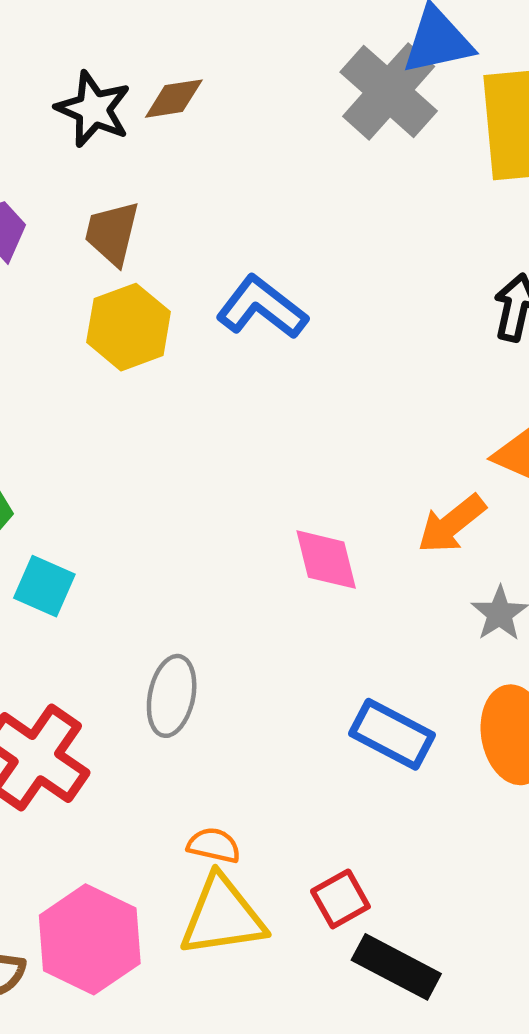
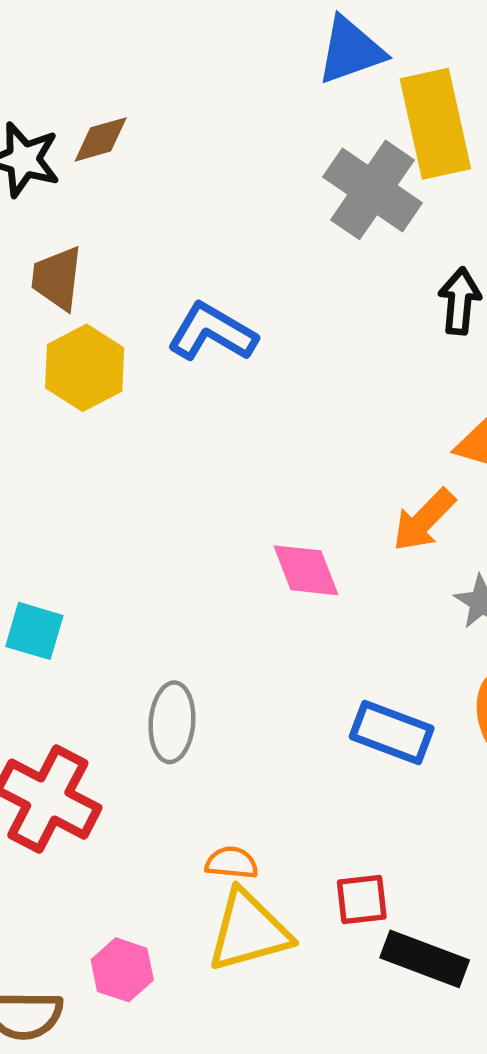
gray cross: (389, 91) -> (373, 190), moved
red square: (340, 899) -> (362, 899), turned 30
pink hexagon: (90, 939) -> (122, 970), size x0.6

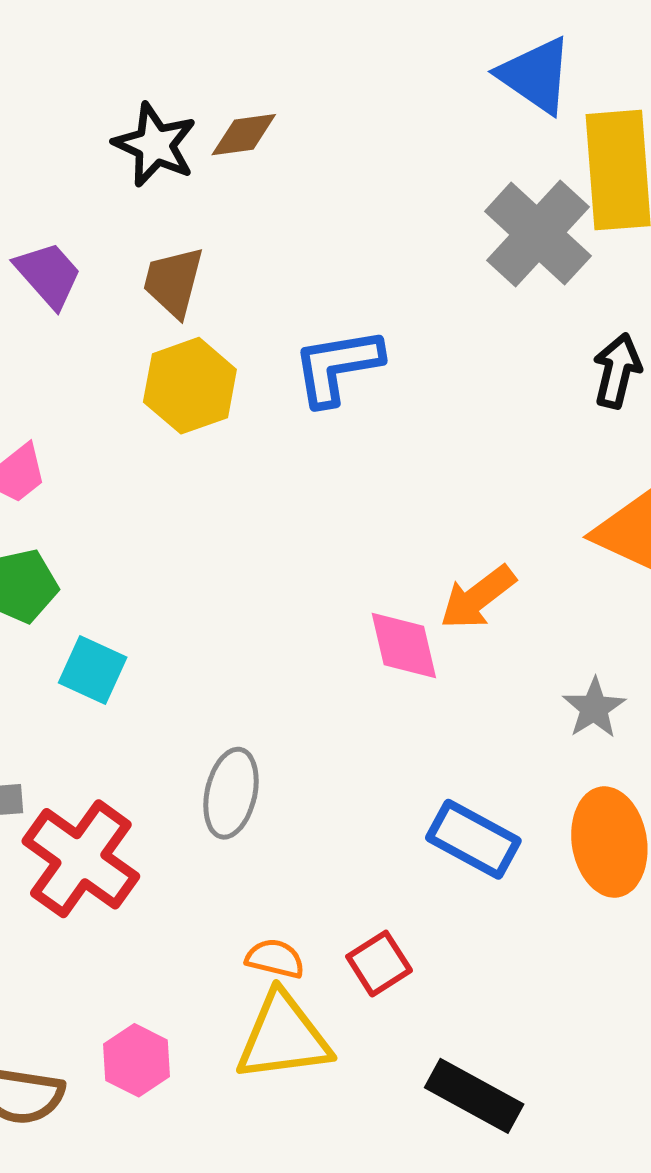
blue triangle: (351, 50) -> (536, 75), turned 46
blue L-shape: (212, 332) -> (337, 366), turned -48
orange arrow: (424, 520) -> (478, 597), moved
red square: (362, 899) -> (379, 964), moved, turned -34

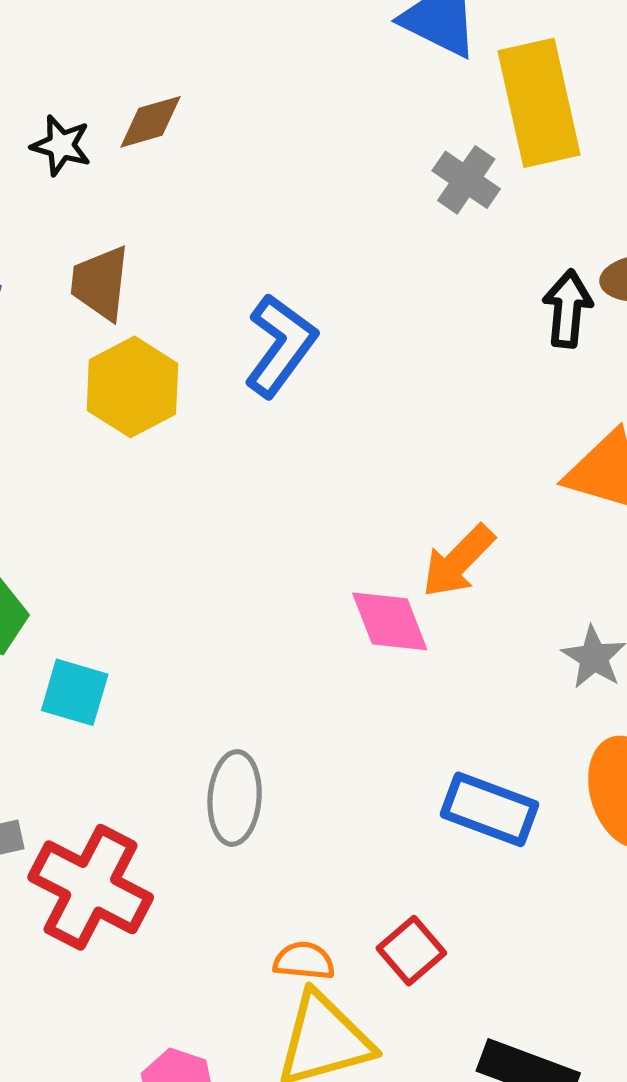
black star: (155, 145) -> (61, 145), size x0.7
gray cross: (538, 234) -> (466, 180), size x0.6
blue L-shape: (337, 366) -> (280, 345), turned 144

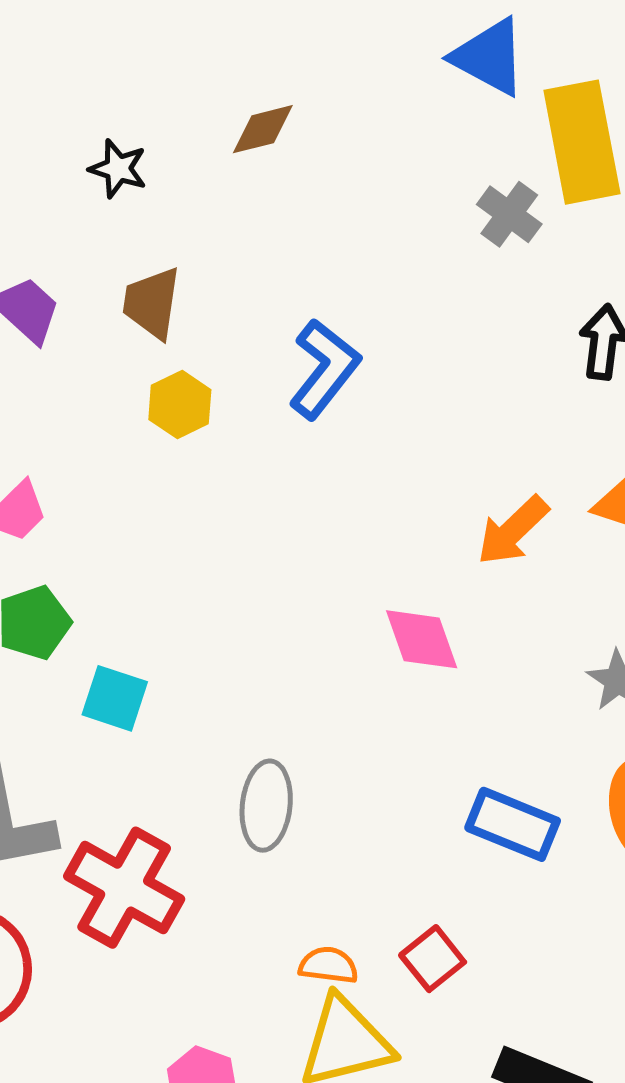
brown diamond: (151, 122) -> (263, 129), moved
yellow hexagon: (132, 387) -> (180, 405), size x0.7
orange arrow: (458, 561) -> (513, 531), moved

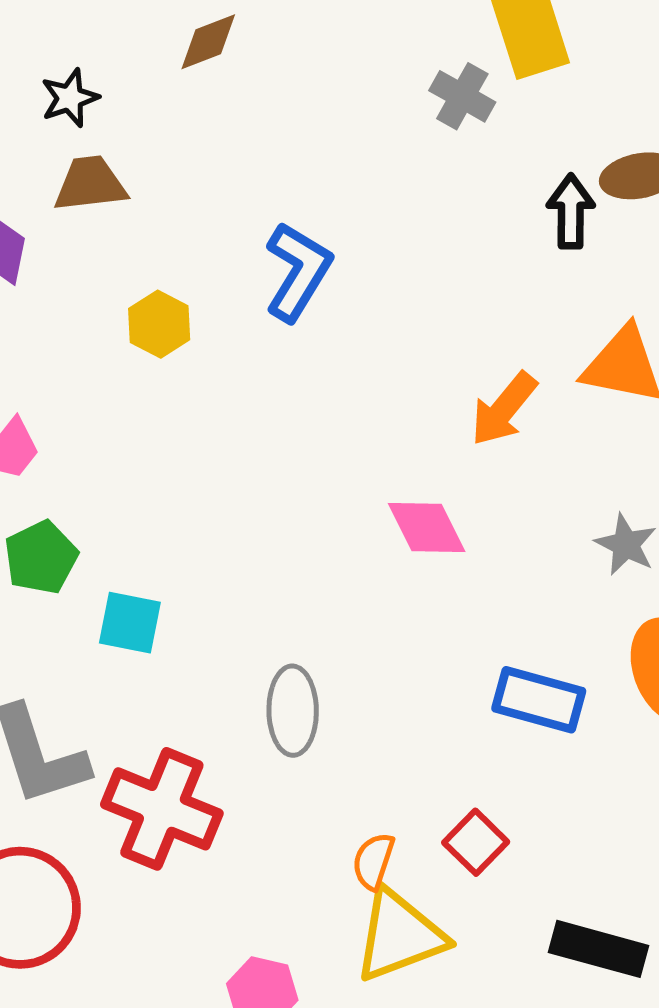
black star: (118, 169) -> (70, 98), turned -30
brown trapezoid: (152, 303) -> (90, 184), moved, turned 82
orange semicircle: (328, 965) -> (373, 861), turned -72

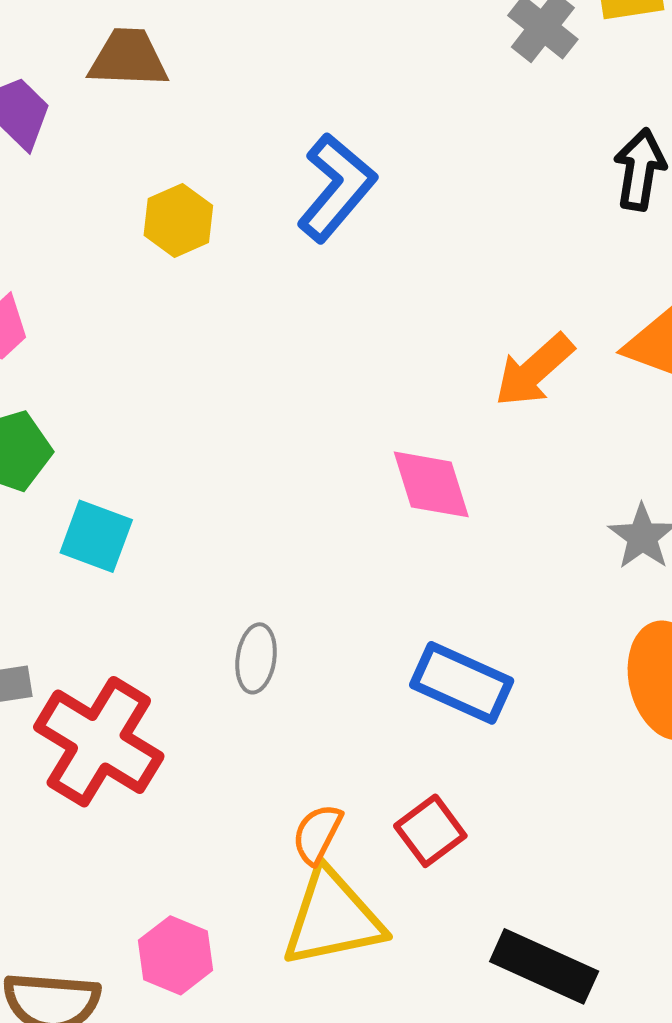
blue rectangle: (539, 700) -> (462, 683), moved
gray ellipse: (293, 711) -> (256, 658), size x0.7

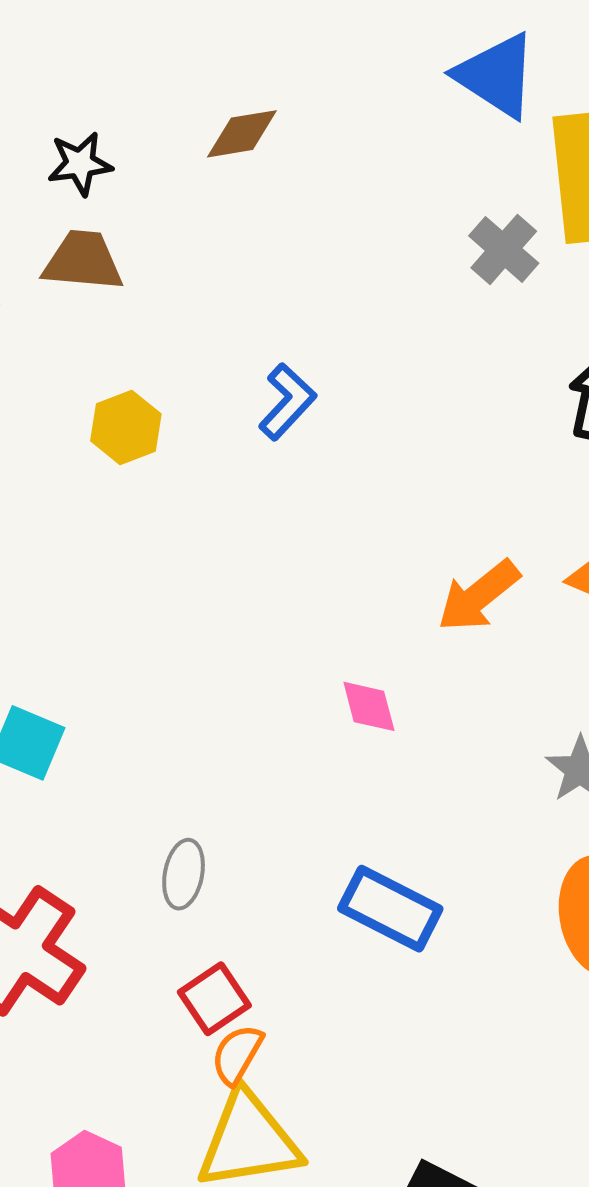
blue L-shape: (336, 188) -> (287, 402), size x0.7
pink diamond: (431, 484) -> (369, 706), size x0.7
red square: (430, 831) -> (214, 999), moved

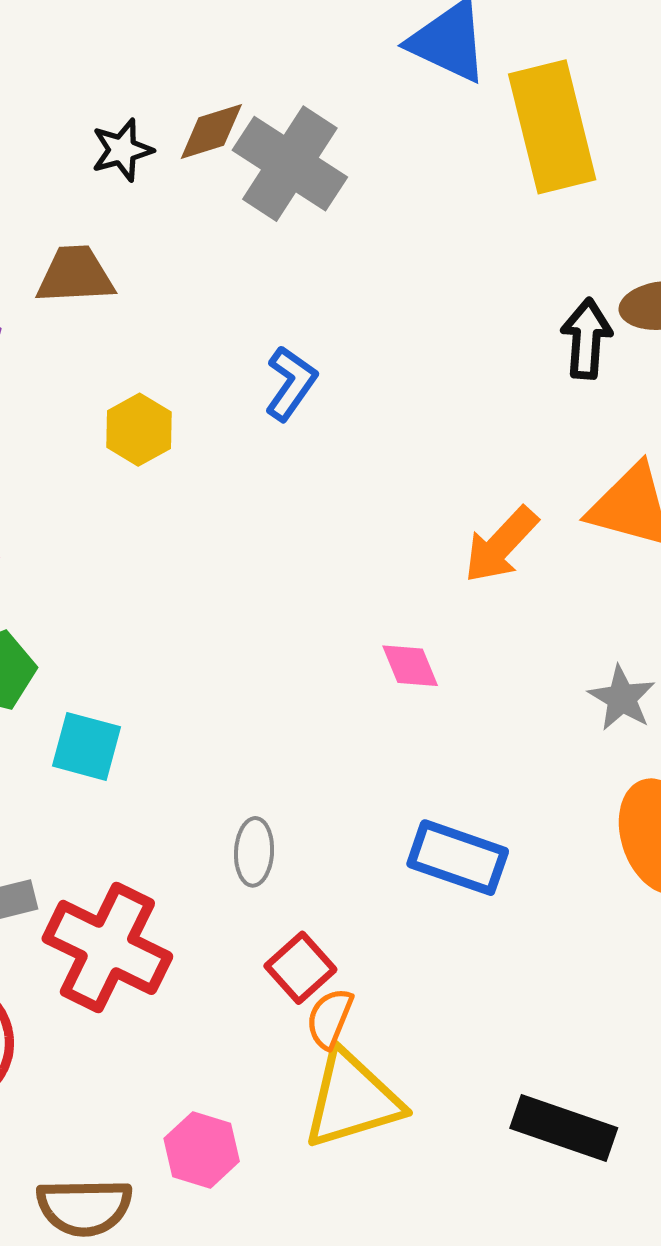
black star: (80, 164) -> (122, 150), moved
gray cross: (504, 249) -> (290, 164), moved, size x1.6

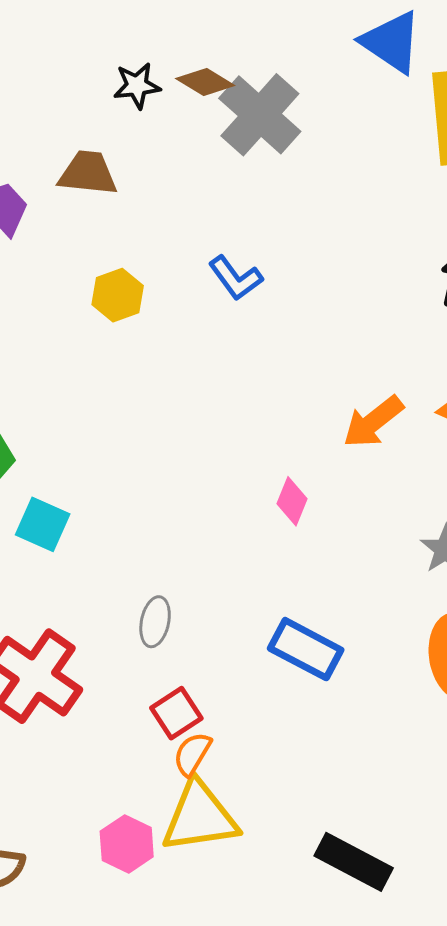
brown diamond: (211, 132) -> (205, 82), turned 40
blue L-shape: (291, 383) -> (236, 278), turned 100
pink diamond: (410, 666) -> (292, 501), turned 36
pink hexagon: (202, 1150) -> (127, 844), moved

